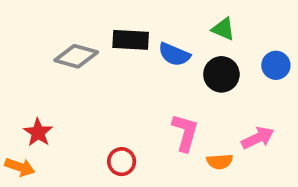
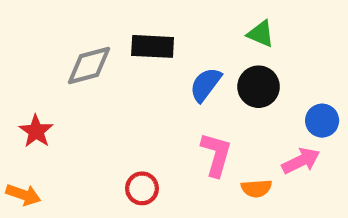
blue semicircle: (174, 54) -> (206, 85), moved, turned 104
gray diamond: (76, 56) -> (89, 65), turned -30
blue circle: (276, 65) -> (322, 121), moved
red star: (38, 132) -> (36, 131), moved

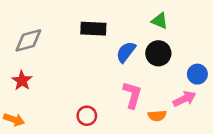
gray diamond: (89, 65) -> (28, 40), moved

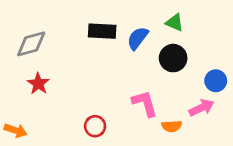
blue semicircle: (126, 52) -> (138, 38), moved
red star: (22, 81) -> (38, 84), moved
pink L-shape: (132, 95) -> (145, 103), turned -32

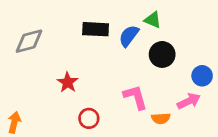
green triangle: (175, 23) -> (153, 20), moved
red star: (38, 84) -> (68, 82), moved
orange arrow: (16, 130) -> (14, 122), turned -96

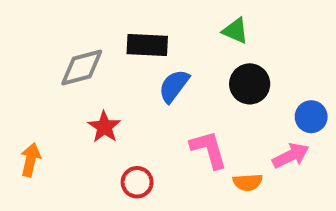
blue semicircle: (129, 36) -> (174, 86), moved
gray diamond: (29, 41) -> (82, 68), moved
orange arrow: (14, 122) -> (31, 160), moved

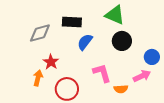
green triangle: (235, 31) -> (115, 15), size x1.5
orange arrow: (31, 160) -> (38, 78), moved
red circle: (137, 182) -> (67, 89), size x1.5

